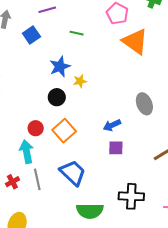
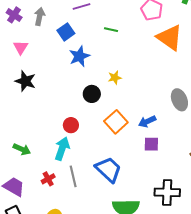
blue star: (60, 67) -> (79, 56), moved
orange square: (64, 131) -> (116, 122), moved
cyan arrow: (27, 152) -> (62, 149), turned 30

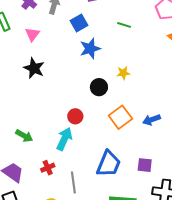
purple square: (151, 144) -> (145, 165), moved
blue trapezoid: (108, 169) -> (109, 164), turned 64
gray line: (73, 176) -> (73, 182), moved

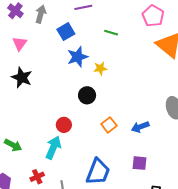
yellow star: (123, 73) -> (100, 68), moved
orange square: (120, 117) -> (109, 125), size x0.7
purple square: (145, 165) -> (139, 163), moved

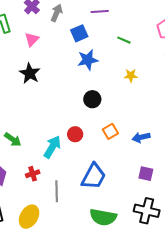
yellow star: (100, 68) -> (131, 76), moved
red circle: (64, 125) -> (75, 134), moved
purple square: (139, 163) -> (146, 174), moved

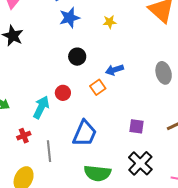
yellow star: (131, 76) -> (110, 22), moved
blue arrow: (141, 137) -> (114, 70), moved
black cross: (147, 211) -> (140, 163), turned 35

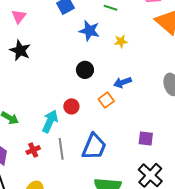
blue star: (69, 18) -> (89, 31), moved, turned 30
yellow star: (110, 22) -> (121, 41), moved
gray line: (49, 151) -> (61, 149), moved

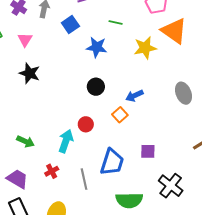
yellow star: (121, 41) -> (145, 48), moved, size x1.6
purple square: (146, 138) -> (148, 151), moved
gray line: (61, 149) -> (84, 179), moved

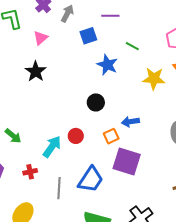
purple square: (148, 151) -> (127, 162), moved, size x1.8

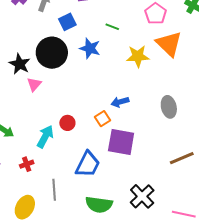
pink triangle: (41, 38) -> (34, 84), moved
black circle: (96, 102) -> (52, 53), moved, size x1.8
gray line: (59, 188) -> (54, 190), moved

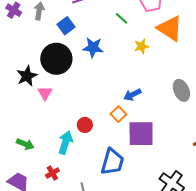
green line: (112, 27) -> (122, 18), moved, turned 32
yellow star: (138, 56) -> (142, 46), size x0.7
black star: (20, 64) -> (27, 76), turned 30

